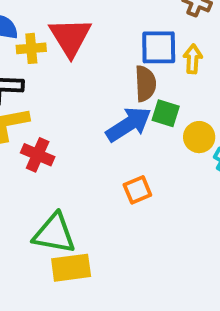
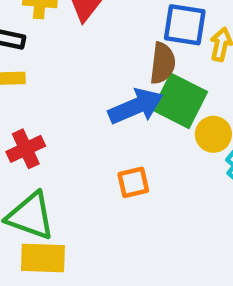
green square: (166, 113) -> (180, 101), size x1.6
red cross: (38, 155) -> (26, 149), moved, turned 32

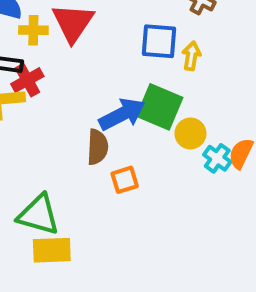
brown semicircle: (163, 63) -> (98, 147), moved
red cross: (26, 149) -> (27, 80), moved

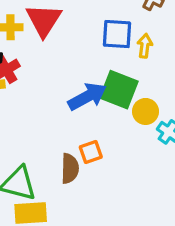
brown semicircle: (98, 147) -> (70, 168), moved

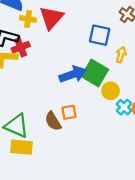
yellow arrow: (145, 46) -> (121, 55), moved
brown semicircle: (70, 168) -> (53, 121), turned 138

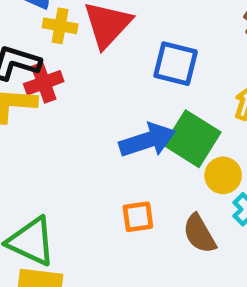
blue square: (100, 35) -> (176, 64), moved
brown semicircle: (53, 121) -> (199, 234), moved

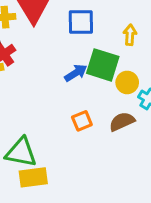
blue arrow: (147, 140) -> (76, 73), size x0.7
brown semicircle: (199, 234) -> (122, 122), turned 110

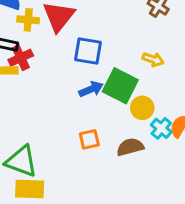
blue square: (81, 22) -> (88, 51), moved
yellow arrow: (130, 35) -> (153, 59), turned 96

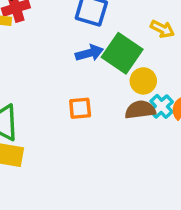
brown semicircle: (130, 147) -> (140, 110), moved

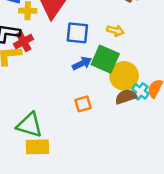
yellow arrow: (162, 29) -> (115, 31), moved
yellow circle: (143, 81) -> (124, 76), size x1.5

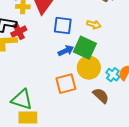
yellow circle: (124, 76) -> (89, 68), moved
brown semicircle: (126, 97) -> (101, 96), moved, turned 60
orange square: (83, 104) -> (66, 84), size x1.5

